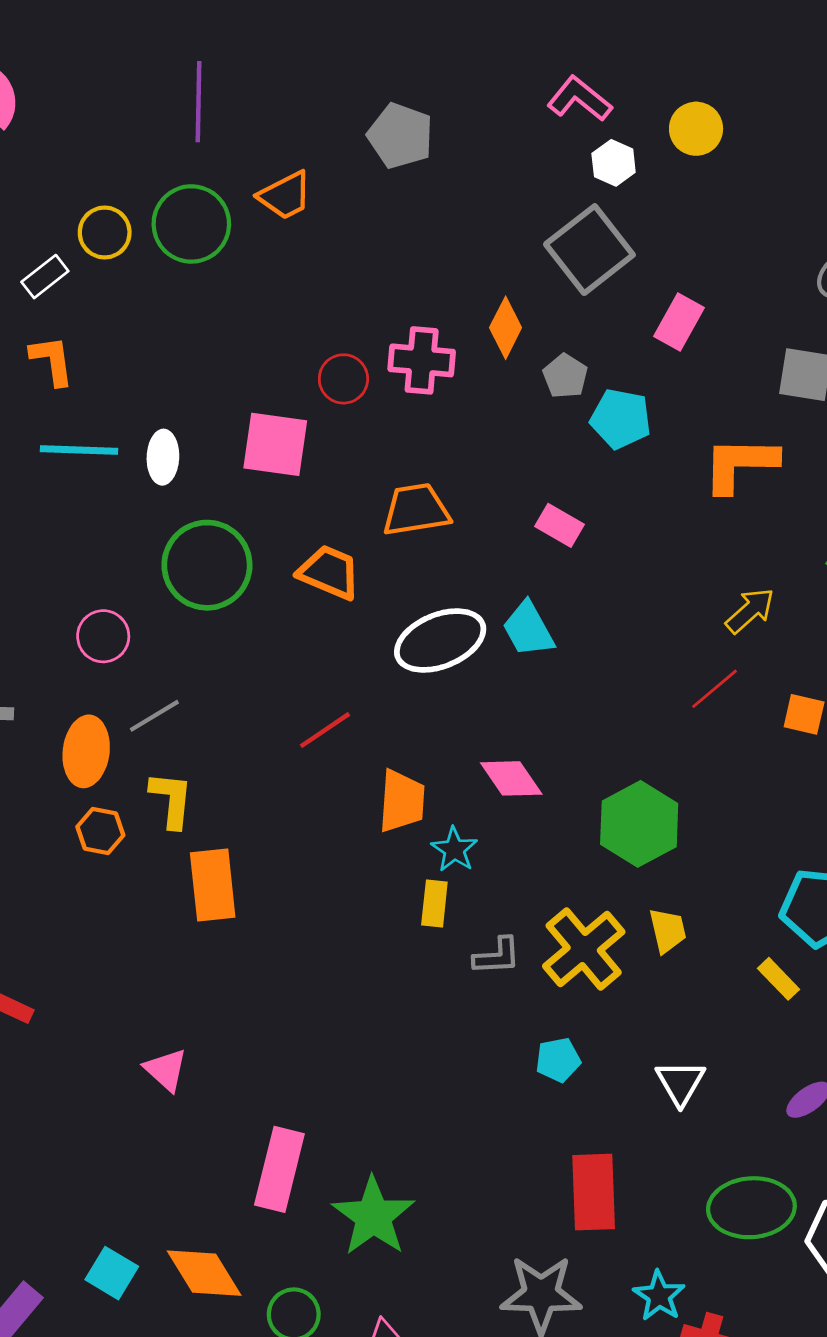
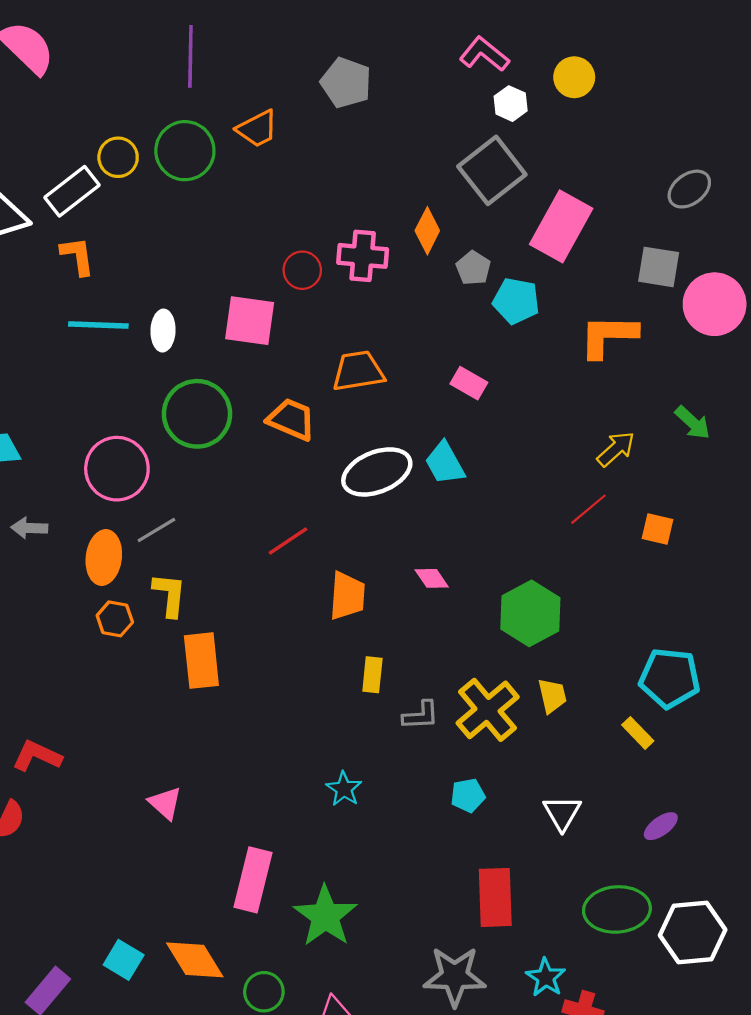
white rectangle: (45, 277) -> (72, 191), size x1.5
pink rectangle: (679, 322) -> (561, 226), size x1.6
pink circle: (103, 636) -> (117, 469), size x1.6
pink diamond: (511, 778) -> (432, 578), size x0.7
cyan star: (454, 849) -> (344, 789), moved

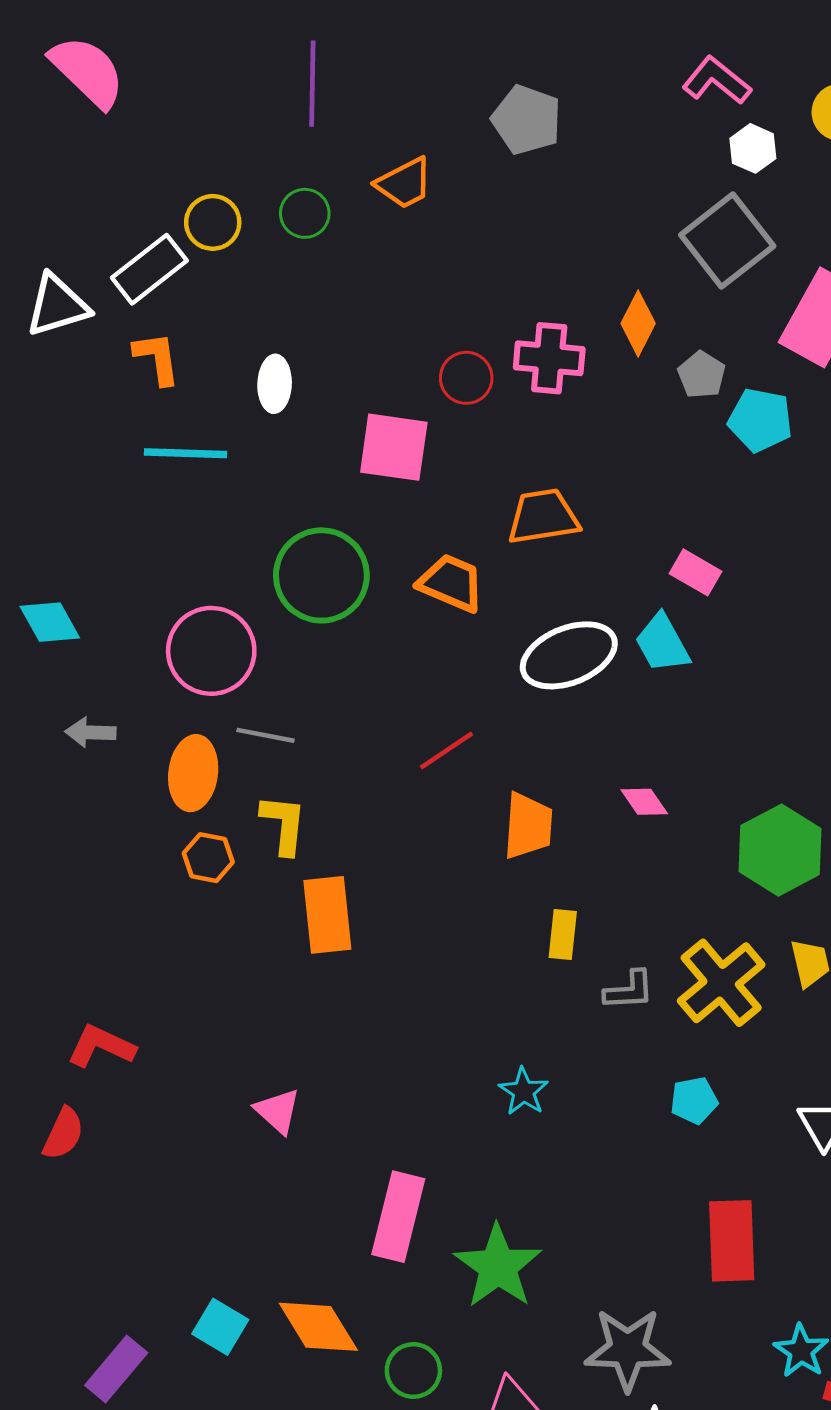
green circle: (185, 151) -> (305, 213), size x0.6
white ellipse: (163, 331) -> (275, 384), moved
pink rectangle: (469, 383) -> (696, 572), moved
gray line: (156, 530) -> (266, 735), turned 42
gray star: (455, 976) -> (628, 1349), moved

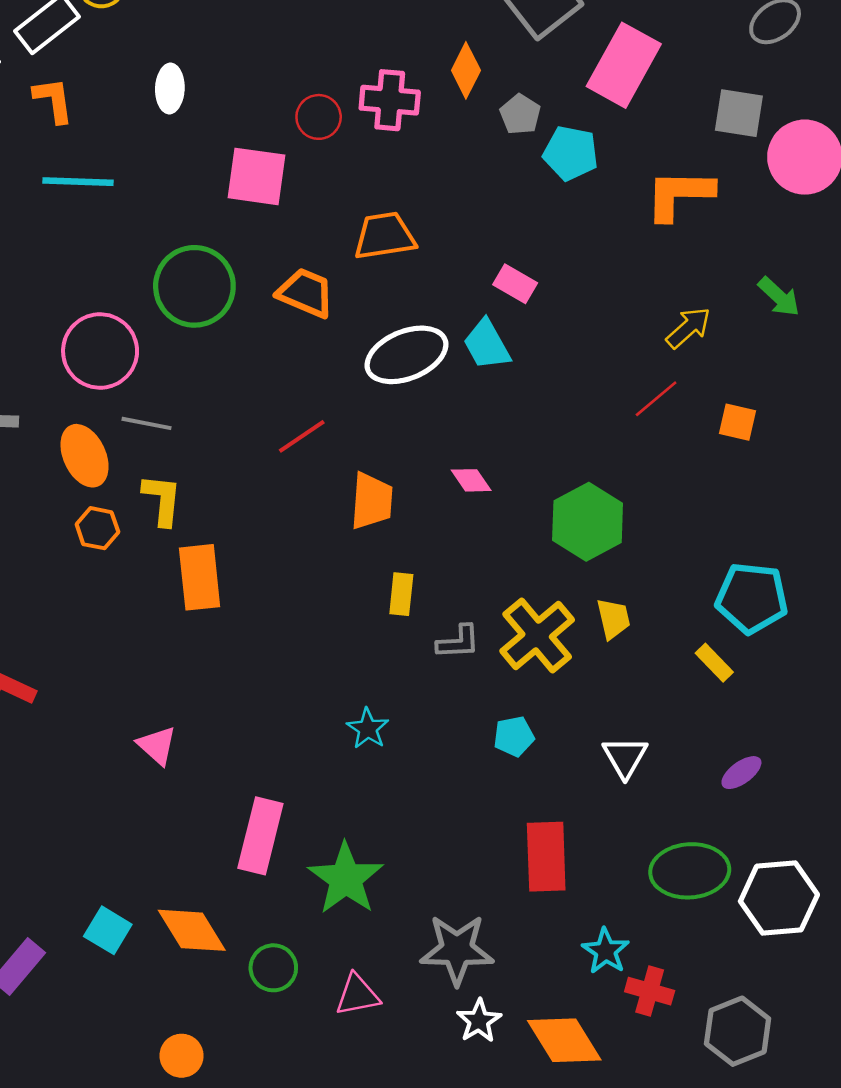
white ellipse: (275, 384) -> (170, 89), moved
orange ellipse: (193, 773) -> (85, 456), turned -32

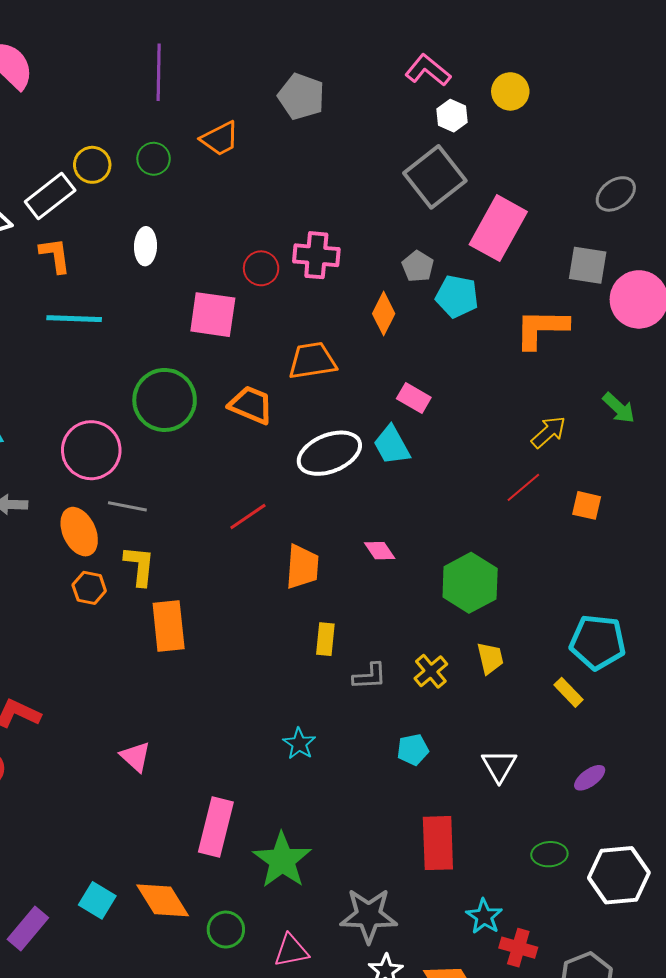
orange diamond: (466, 70) -> (384, 314), moved
yellow cross: (537, 635) -> (431, 671), size x0.6
green ellipse: (690, 871) -> (549, 854), size x0.6

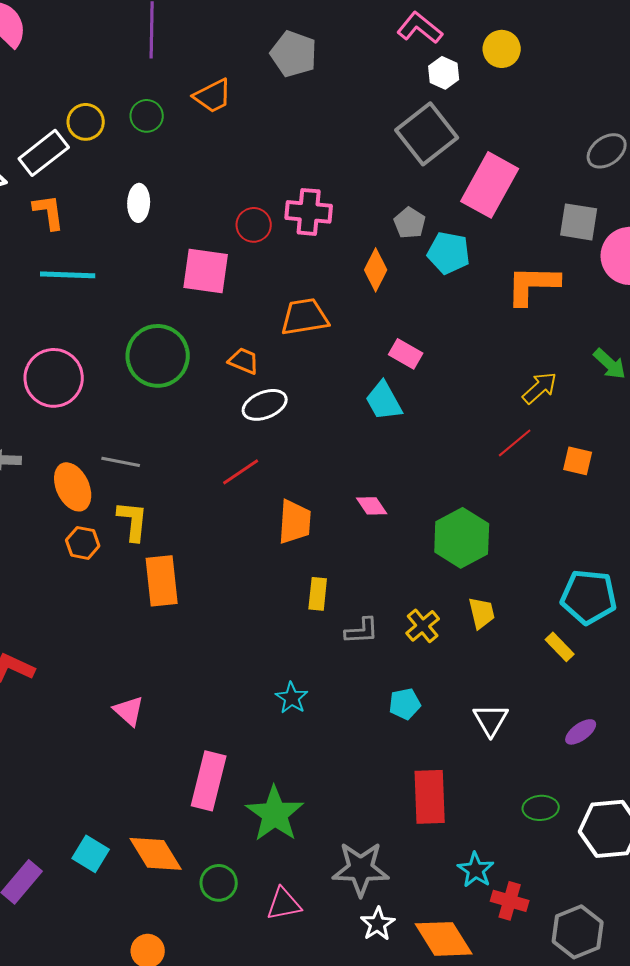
orange trapezoid: (251, 405) -> (244, 361), size x0.7
pink circle: (91, 450) -> (54, 378), moved
white ellipse: (329, 453) -> (265, 405), moved, size x0.7

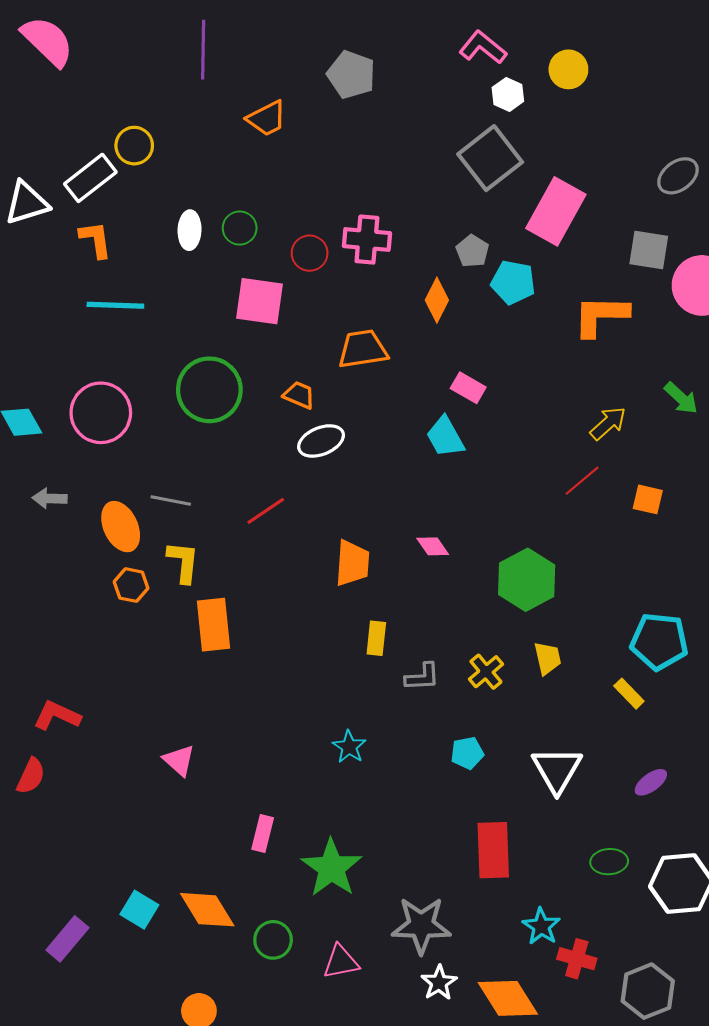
green circle: (147, 116) -> (240, 228), moved
red line: (241, 472) -> (266, 511), moved
white triangle: (491, 720) -> (557, 770), size x1.4
pink rectangle: (209, 781) -> (263, 833), size x0.6

